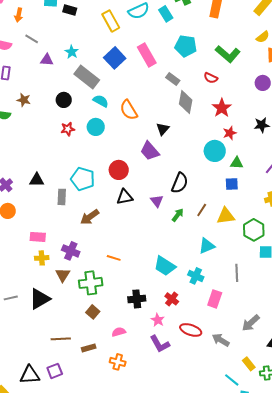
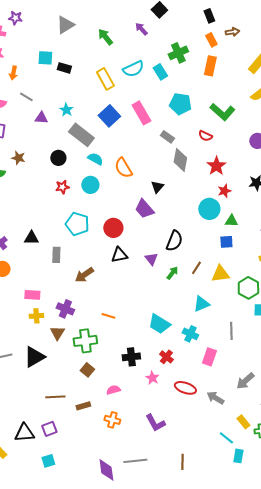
cyan pentagon: (83, 179) -> (77, 224), moved
purple L-shape: (160, 344) -> (155, 423), moved

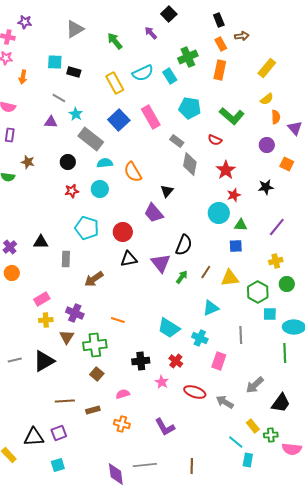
gray line: (26, 97) -> (59, 98), moved
cyan semicircle: (95, 159) -> (105, 163), turned -35
purple triangle: (151, 259) -> (161, 263), size x1.5
pink rectangle: (32, 295) -> (42, 299), turned -35

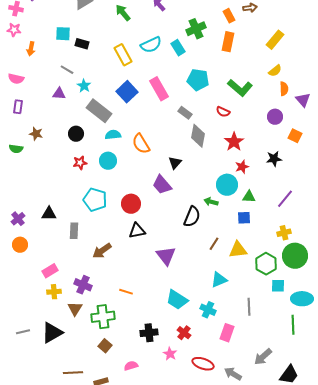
purple triangle: (161, 263) -> (166, 256), moved
green arrow: (182, 277) -> (211, 202), moved, turned -112
green circle: (287, 284) -> (295, 256), size x1.6

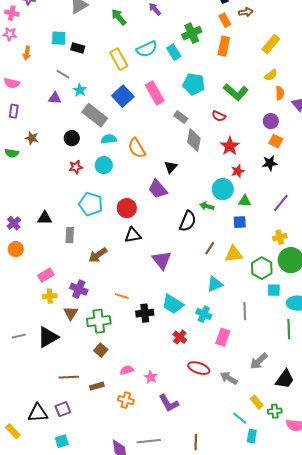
orange square: (295, 136) -> (276, 141), moved
black cross: (149, 333) -> (145, 313), moved
pink star: (170, 354) -> (151, 377), moved

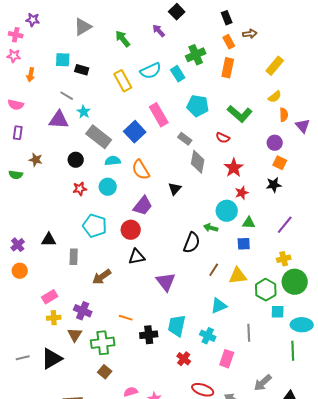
blue square: (123, 96) -> (135, 132), moved
purple triangle: (55, 98) -> (59, 120), size x1.5
purple trapezoid: (158, 189) -> (143, 206), moved, turned -100
cyan trapezoid: (173, 304) -> (177, 326), turned 70

